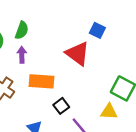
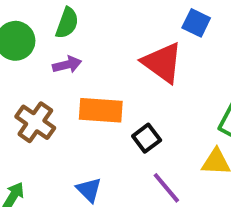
purple arrow: (22, 55) -> (67, 65), turned 77
black square: (61, 106) -> (147, 138), moved

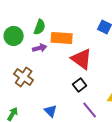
red triangle: (162, 63) -> (82, 59), moved
orange rectangle: (101, 110) -> (62, 38), moved

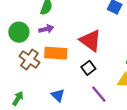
green circle: (14, 36) -> (19, 32), moved
orange rectangle: (62, 38) -> (56, 53), moved

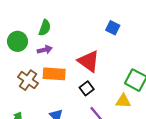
green circle: (19, 32) -> (18, 41), moved

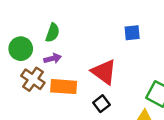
blue square: (113, 28) -> (132, 33), turned -32
brown cross: (28, 80) -> (33, 79), moved

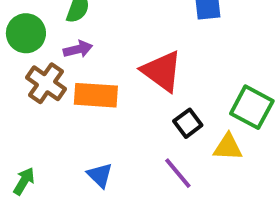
black square: (102, 104) -> (188, 123), moved

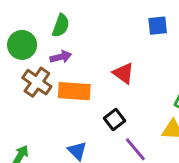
red triangle: (162, 71) -> (123, 73), size x0.7
black square: (188, 123) -> (114, 119), moved

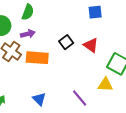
red triangle: (123, 73) -> (91, 45), moved
black square: (114, 119) -> (66, 42), moved

